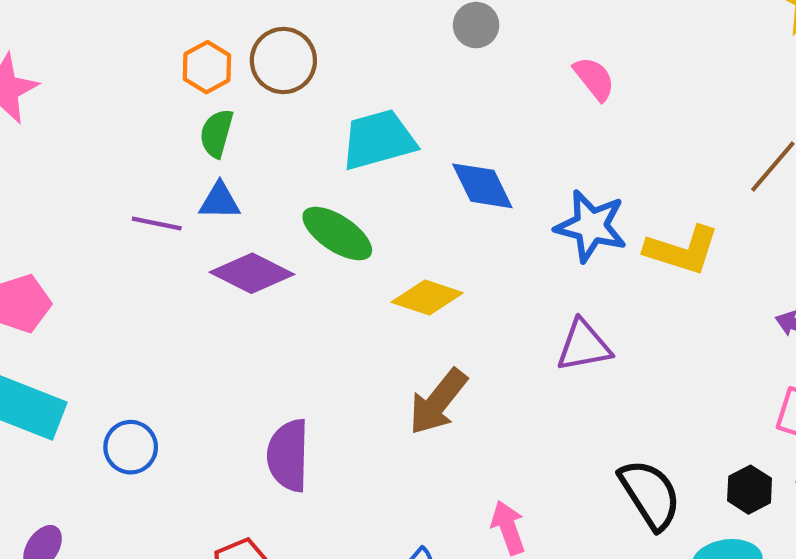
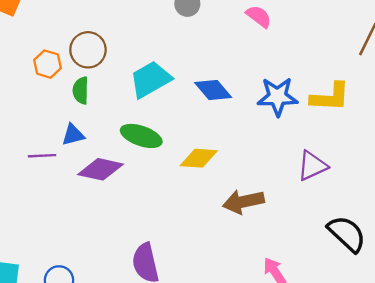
green semicircle: (216, 133) -> (81, 90), moved
purple triangle: (584, 346) -> (312, 166), moved
brown arrow: (438, 402) -> (243, 202), moved, turned 54

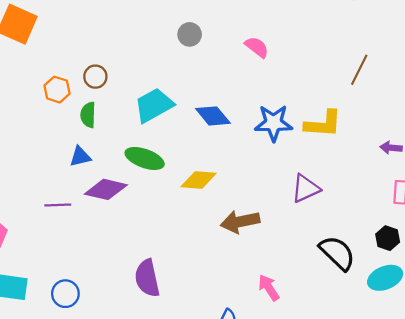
brown circle: (88, 50) -> (95, 77), size x0.7
purple line: (42, 156) -> (58, 205), moved

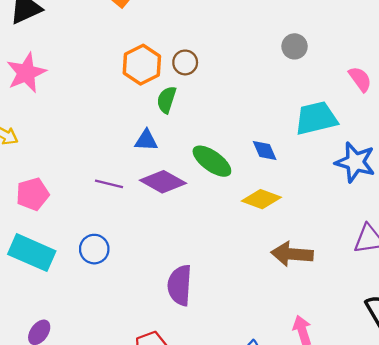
orange hexagon: (57, 90) -> (142, 65), size x1.4
cyan trapezoid: (154, 105) -> (316, 118), moved
blue diamond: (213, 116) -> (265, 150), moved, size x0.7
blue circle: (65, 294) -> (94, 249), moved

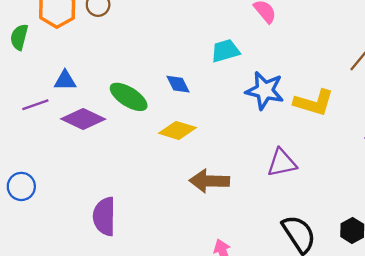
green semicircle: (166, 100) -> (19, 37), moved
cyan trapezoid: (316, 118) -> (225, 51), size x0.7
purple line: (109, 184) -> (35, 105), moved, turned -30

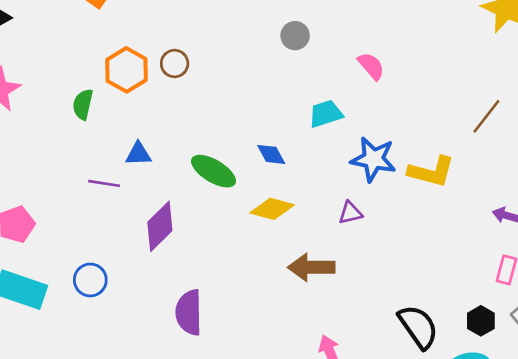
purple line: (35, 105) -> (104, 183), turned 30
purple diamond: (83, 119) -> (160, 226), moved, turned -69
purple triangle: (282, 163) -> (350, 213), moved, size x0.7

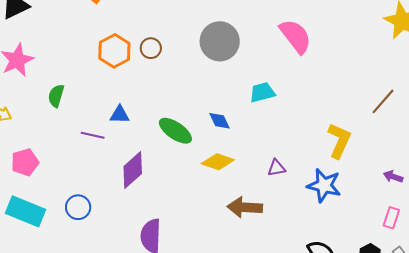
gray circle: (295, 36) -> (220, 41), moved, size x1.8
pink semicircle: (371, 66) -> (295, 36), moved, size x1.6
green semicircle: (83, 104) -> (56, 96), moved
blue star: (373, 159) -> (324, 185), moved
yellow L-shape: (431, 172) -> (339, 141), turned -84

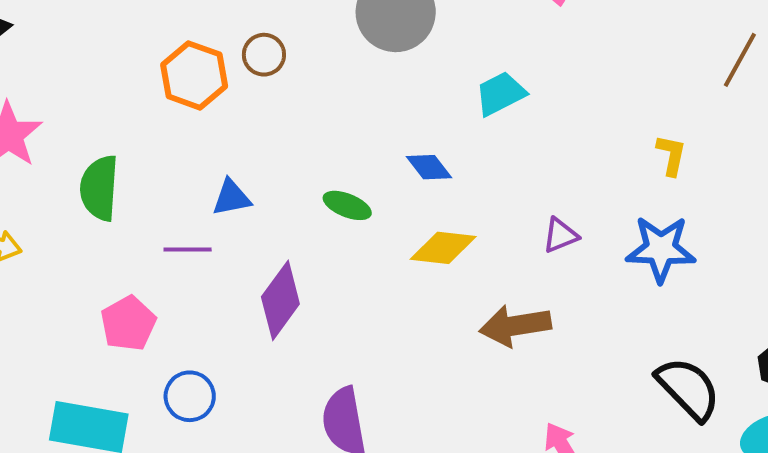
green semicircle: (56, 96) -> (99, 188), size x1.4
green ellipse: (175, 131) -> (347, 205), size x0.7
yellow L-shape: (339, 141) -> (671, 155), size x0.6
pink pentagon: (25, 162) -> (128, 323), moved

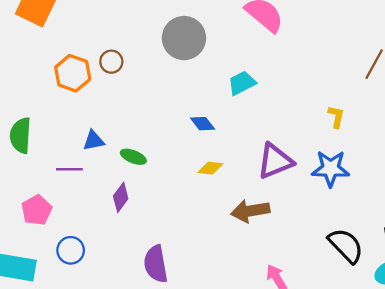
green ellipse: (347, 205) -> (133, 157), moved
purple triangle: (560, 235) -> (275, 161), size x1.8
yellow diamond: (443, 248) -> (210, 168), size x0.7
purple diamond: (280, 300) -> (121, 197), size x0.7

